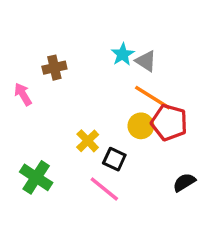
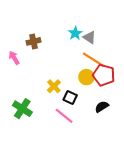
black semicircle: (184, 182) -> (102, 107), moved

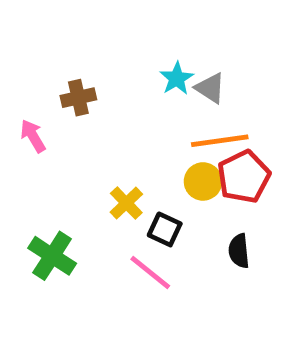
orange line: (94, 60) -> (220, 141), turned -40
red pentagon: (104, 75) -> (244, 177), turned 30
black semicircle: (102, 107) -> (239, 251), turned -64

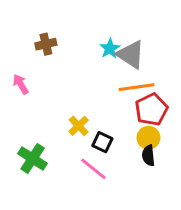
gray triangle: (210, 88) -> (131, 54), size x1.5
brown cross: (78, 98) -> (46, 44), moved
yellow circle: (203, 181) -> (148, 138), moved

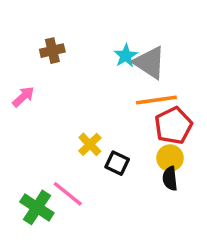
pink arrow: (21, 84) -> (23, 97), turned 78
green cross: (33, 159) -> (37, 207), moved
pink line: (93, 169) -> (68, 194), moved

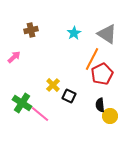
gray triangle: (150, 63) -> (107, 34), moved
orange line: (156, 100) -> (92, 59), turned -55
yellow circle: (170, 158) -> (110, 116), moved
green cross: (37, 207) -> (22, 103), moved

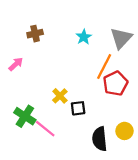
gray triangle: (107, 34) -> (121, 38), turned 40
black square: (69, 96) -> (78, 108), turned -32
black semicircle: (100, 105) -> (100, 139), moved, size x1.5

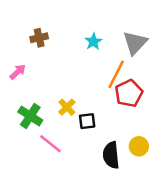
green cross: (25, 116) -> (30, 116), moved

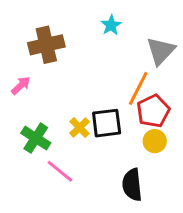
brown cross: (39, 38) -> (46, 45), size x1.6
cyan star: (93, 42) -> (111, 25), moved
black square: (87, 121) -> (107, 123), moved, size x1.5
yellow circle: (139, 146) -> (155, 141), moved

